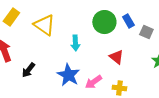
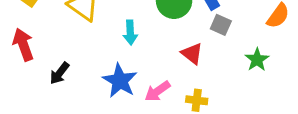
gray square: (146, 32) -> (221, 25), moved

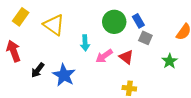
blue star: (120, 81) -> (64, 75), moved
pink arrow: (157, 91) -> (104, 56), moved

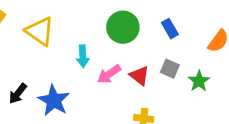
blue rectangle: (138, 21) -> (170, 29), moved
gray square: (145, 38) -> (170, 69), moved

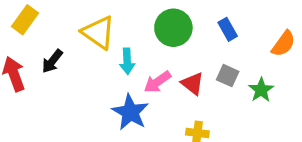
yellow triangle: (40, 31) -> (98, 33), moved
black arrow: (18, 94) -> (52, 61), moved
blue star: (54, 100) -> (130, 112), moved

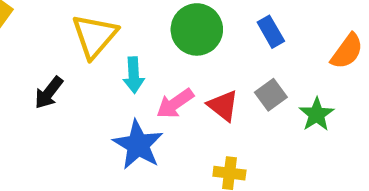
yellow triangle: (98, 33) -> (95, 36), turned 36
black arrow: (52, 61) -> (49, 93), moved
gray square: (228, 76) -> (271, 95), turned 30

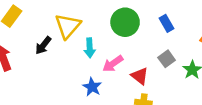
black arrow: (49, 93) -> (43, 45), moved
red triangle: (223, 106) -> (140, 76), moved
blue star: (138, 145) -> (92, 87), size x0.7

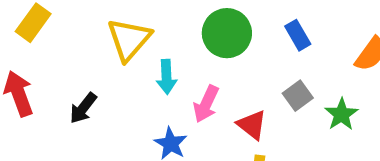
black arrow: (43, 45) -> (83, 108), moved
pink arrow: (113, 64) -> (206, 104), turned -30

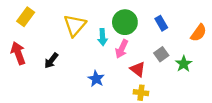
cyan arrow: (167, 77) -> (102, 37), moved
pink arrow: (206, 104) -> (122, 49), moved

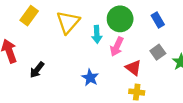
yellow rectangle: (26, 17) -> (29, 16), moved
black arrow: (51, 61) -> (37, 70), moved

